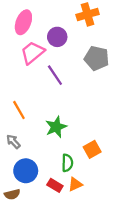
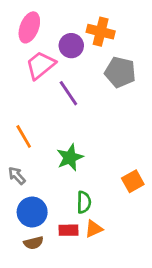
orange cross: (88, 14) -> (101, 32), moved, turned 30
orange square: (92, 149) -> (133, 181), moved
red rectangle: (55, 185) -> (68, 230), turned -32
brown semicircle: (12, 194) -> (34, 243), moved

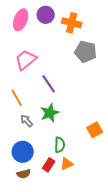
purple circle: (71, 46) -> (46, 15), moved
pink trapezoid: (41, 65) -> (26, 60), moved
purple line: (68, 93) -> (49, 84), moved
gray arrow: (17, 176) -> (27, 121), moved
red rectangle: (68, 230) -> (49, 165), turned -56

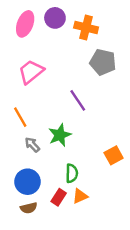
purple line: (49, 84) -> (78, 100), moved

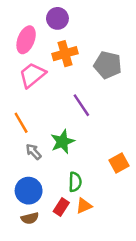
pink ellipse: (25, 24) -> (26, 40), moved
orange cross: (86, 27) -> (65, 54), moved, turned -30

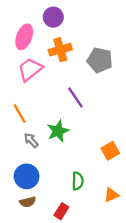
green semicircle: (75, 182) -> (78, 181), moved
orange triangle: (84, 206) -> (111, 195), moved
red rectangle: (61, 207) -> (61, 211), moved

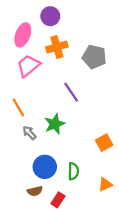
blue circle: (27, 176) -> (45, 167), moved
brown semicircle: (28, 202) -> (35, 191), moved

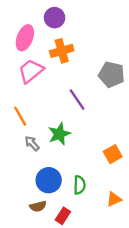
gray pentagon: (94, 57) -> (112, 75), moved

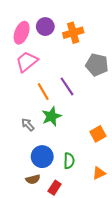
purple circle: (55, 18) -> (45, 27), moved
orange cross: (62, 51) -> (73, 33), moved
orange line: (20, 116) -> (43, 92), moved

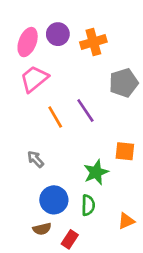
gray pentagon: (97, 65) -> (124, 83), turned -30
green star: (51, 116) -> (96, 172), moved
orange square: (98, 134) -> (125, 151), moved, turned 35

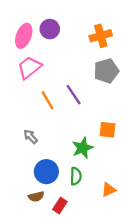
orange cross: (93, 42) -> (101, 36), moved

